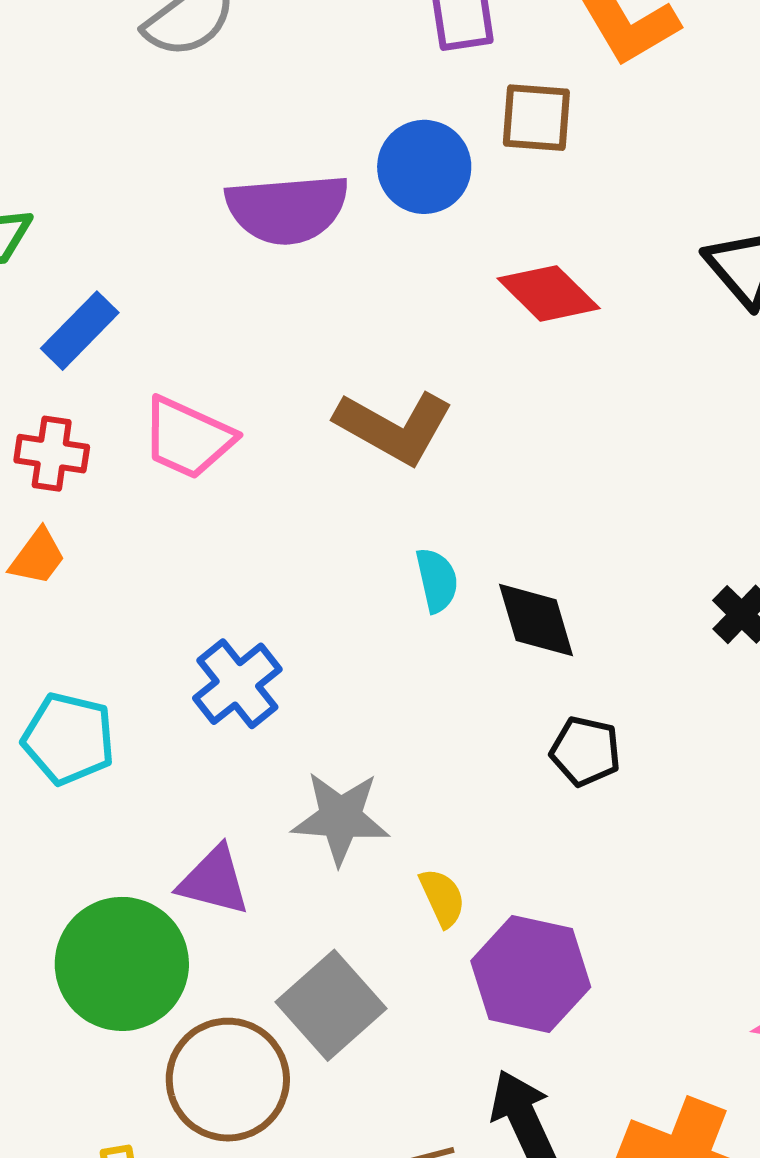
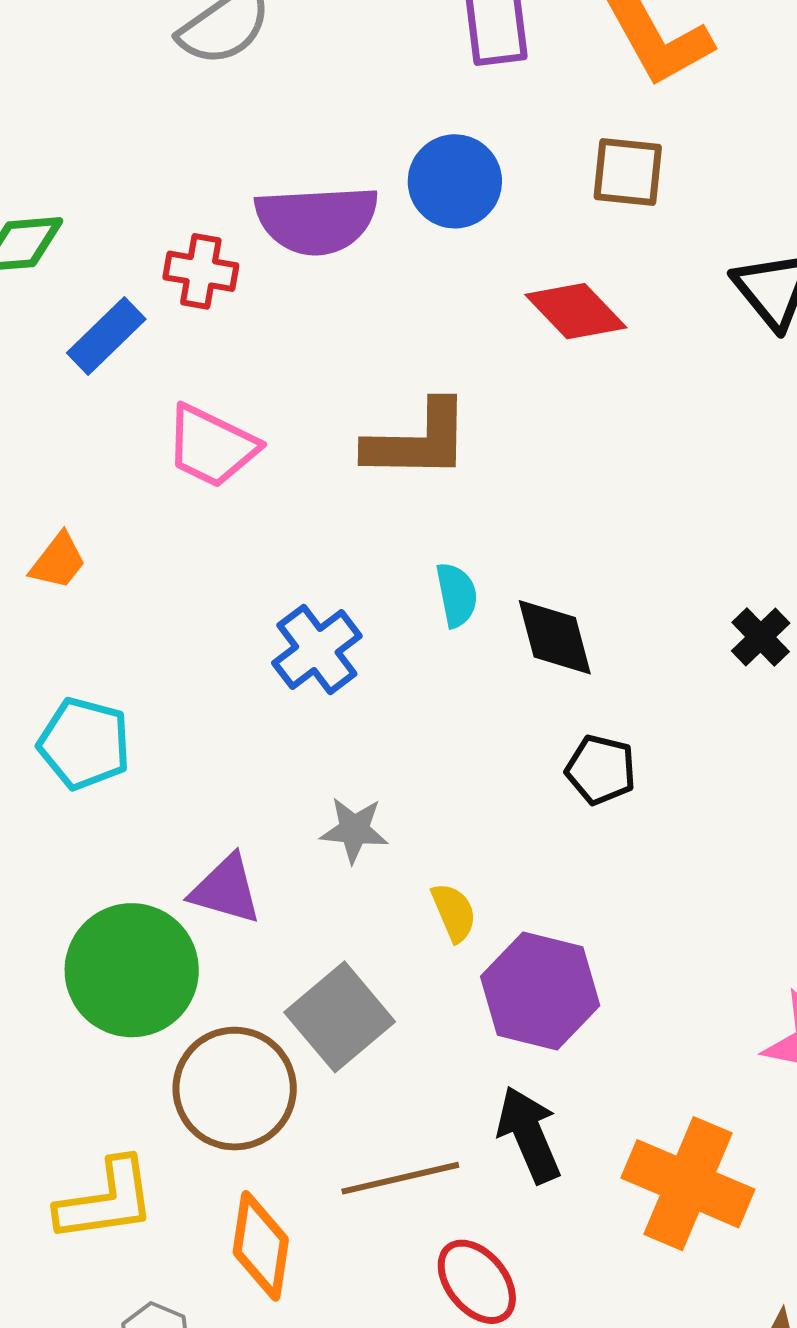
brown square: (536, 118) -> (628, 172), moved
brown L-shape: (394, 427) -> (418, 441), turned -30
red cross: (52, 454) -> (201, 271), moved
blue cross: (237, 684) -> (317, 649), moved
gray star: (340, 818) -> (354, 830), size x0.7

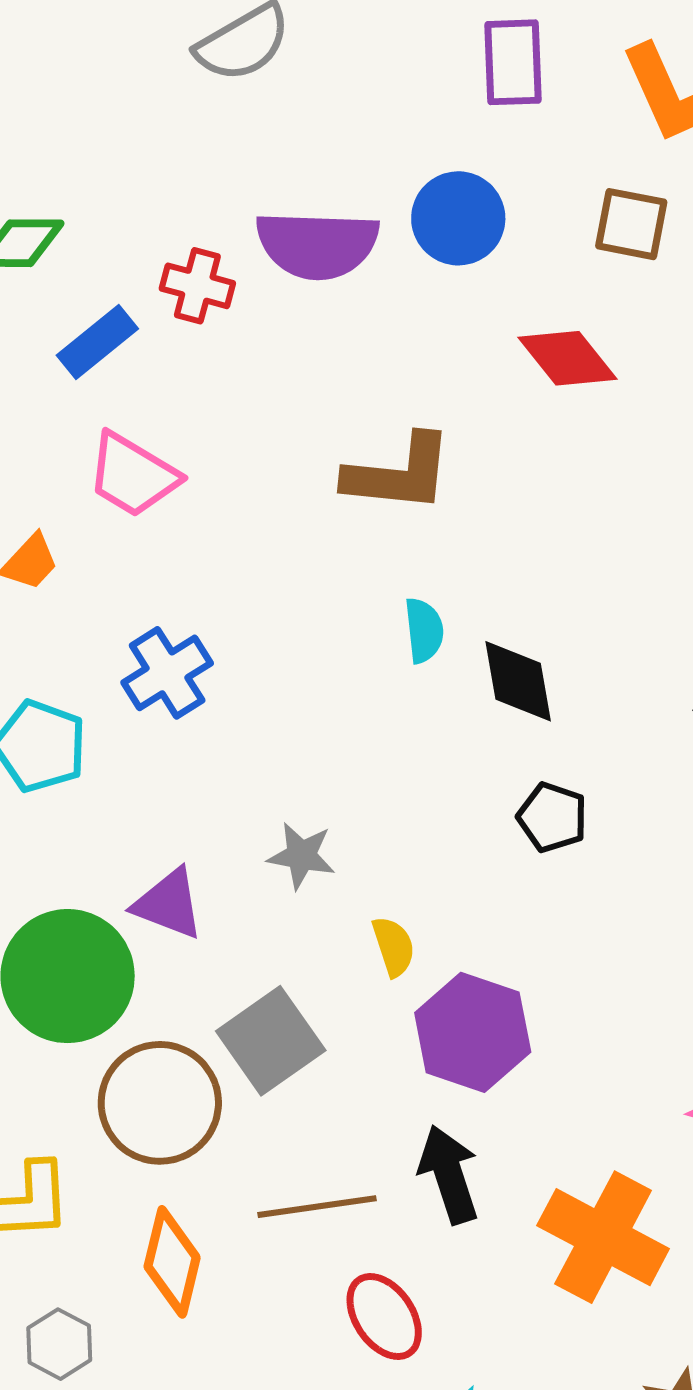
pink trapezoid: (211, 446) -> (133, 475), moved
blue cross: (317, 649) -> (167, 673), moved

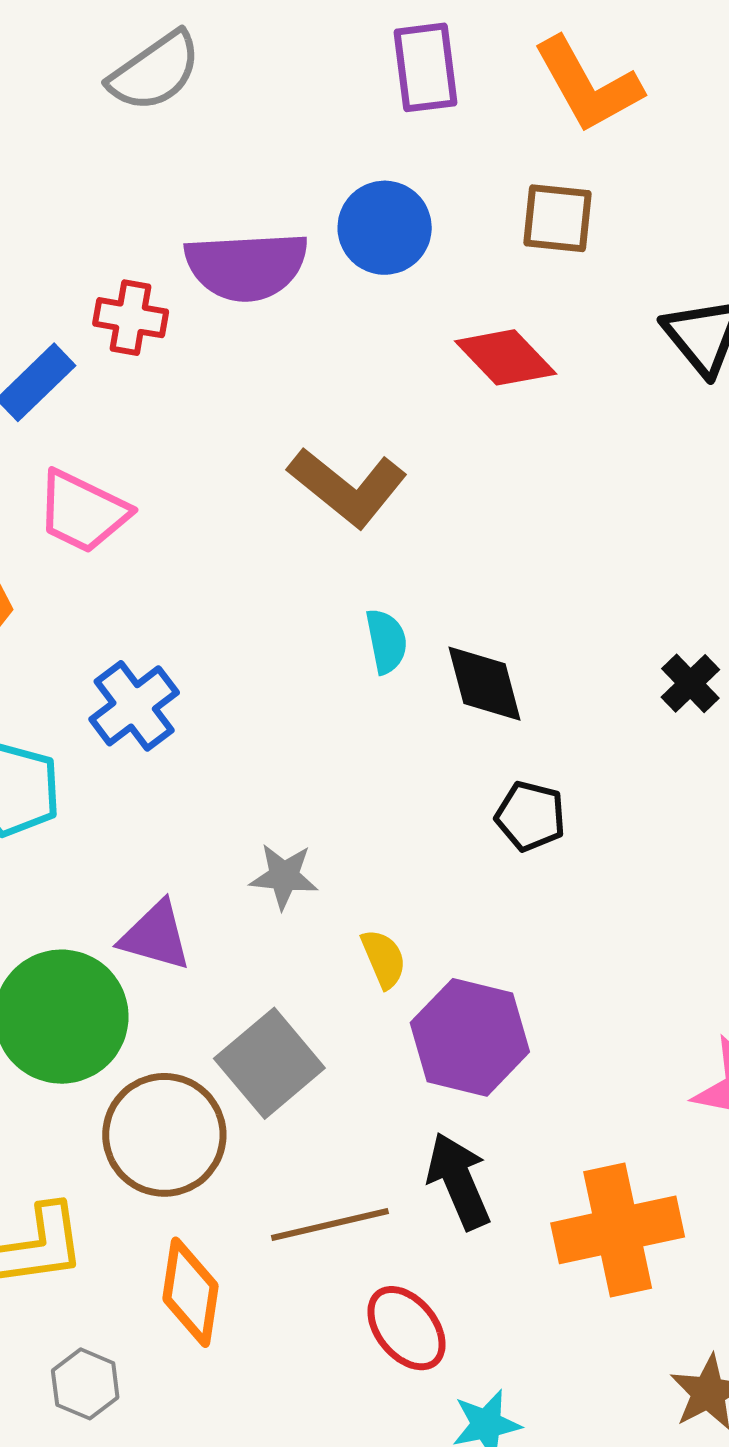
brown L-shape: (399, 473) -> (347, 487), turned 38
orange cross: (603, 1237) -> (618, 1230), turned -35

